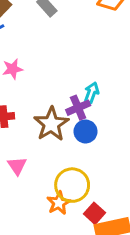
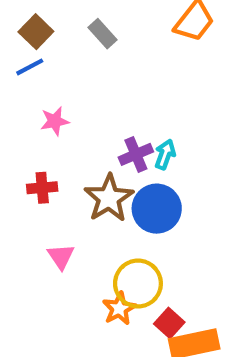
purple cross: (78, 108) -> (136, 154), moved
blue circle: (86, 131) -> (157, 209), size x1.5

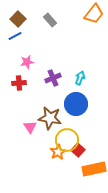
purple cross: (136, 154) -> (53, 78), moved
red cross: (42, 188) -> (19, 83), moved
brown star: (109, 198) -> (50, 118), moved, turned -30
red square: (169, 323) -> (78, 150), moved

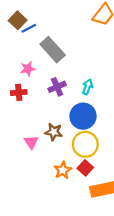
gray rectangle: (50, 20) -> (53, 50), moved, size x1.6
blue line: (15, 36) -> (29, 28), moved
brown star: (50, 118) -> (54, 132), size x0.7
yellow circle: (67, 140) -> (85, 144), moved

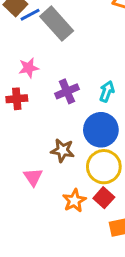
gray rectangle: (53, 50) -> (57, 24), moved
pink triangle: (31, 142) -> (33, 177), moved

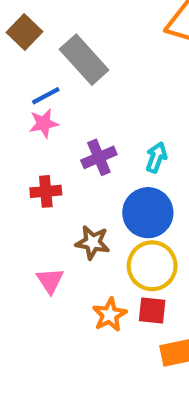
blue line: (30, 15) -> (46, 96), moved
red cross: (17, 99) -> (46, 191), moved
red square: (104, 198) -> (152, 310), turned -36

